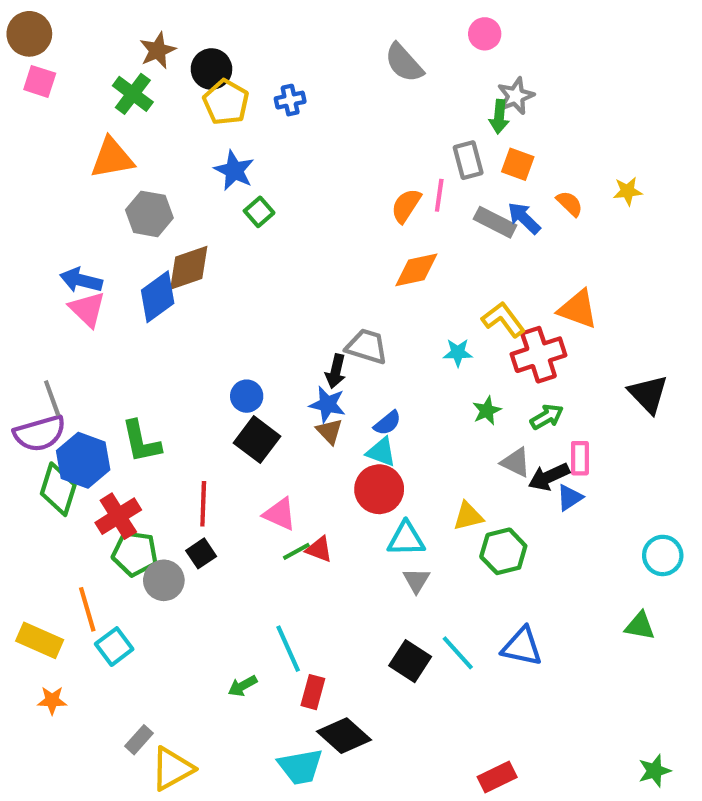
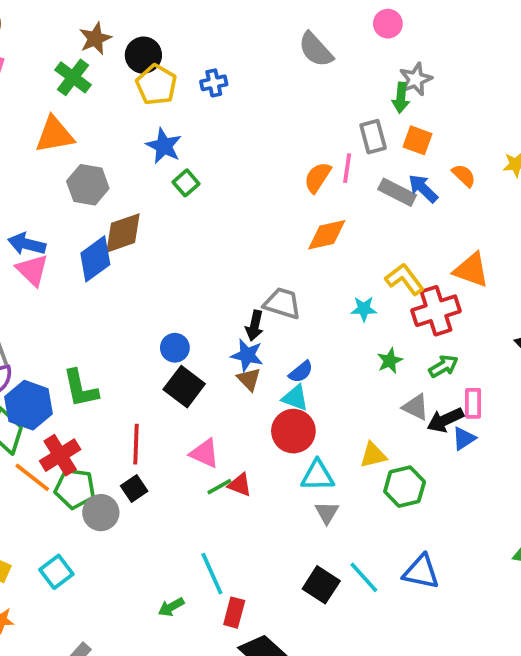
orange line: (87, 609) -> (32, 477), moved, turned -36

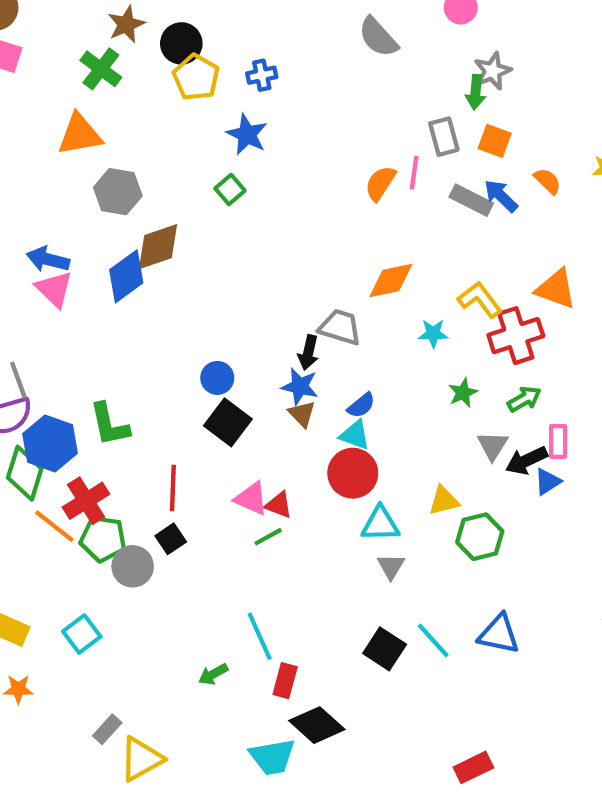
blue star: (164, 146) -> (247, 134), moved
orange diamond: (327, 235) -> (391, 281), moved
gray triangle: (416, 407) -> (492, 446), turned 36
red triangle: (240, 485) -> (279, 505), moved

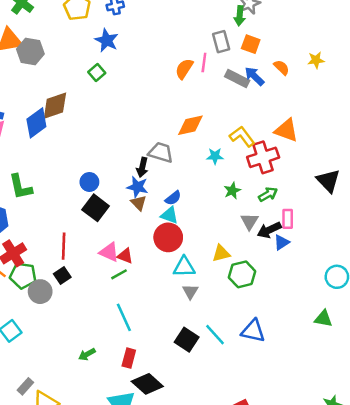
gray hexagon: (118, 192) -> (30, 51), moved
green L-shape: (109, 424) -> (20, 187), moved
cyan line: (260, 636) -> (124, 317), moved

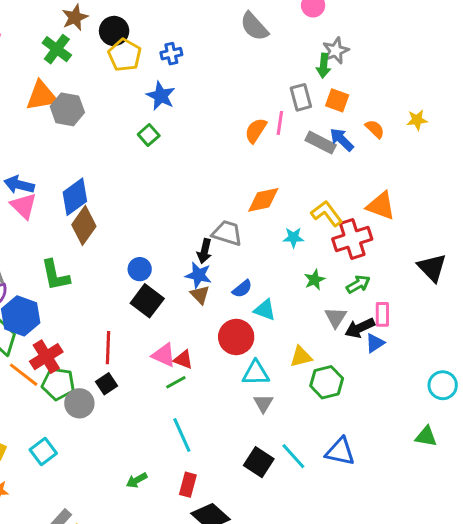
brown diamond: (55, 106) -> (84, 225), moved, turned -36
cyan triangle: (169, 215) -> (265, 310), moved

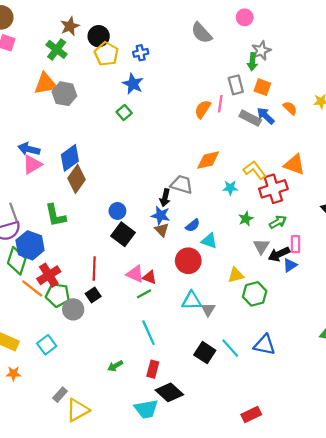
pink triangle: (24, 206) -> (32, 165), turned 45
cyan triangle: (256, 373) -> (192, 301), moved

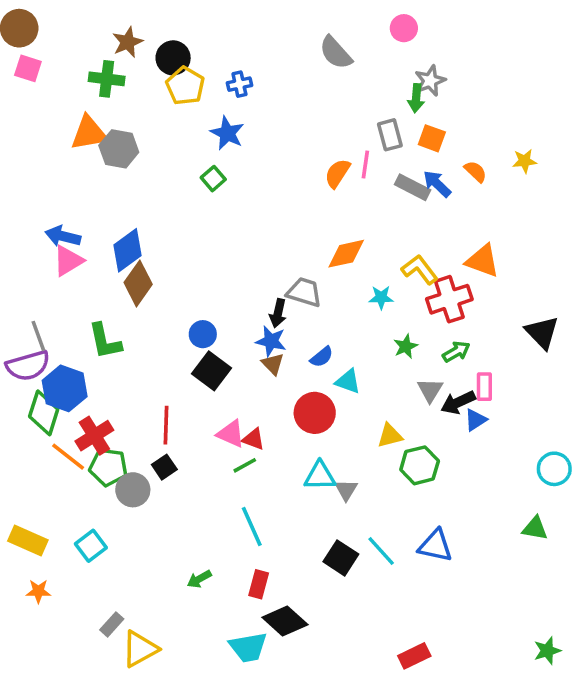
green cross: (57, 49) -> (107, 79), turned -30

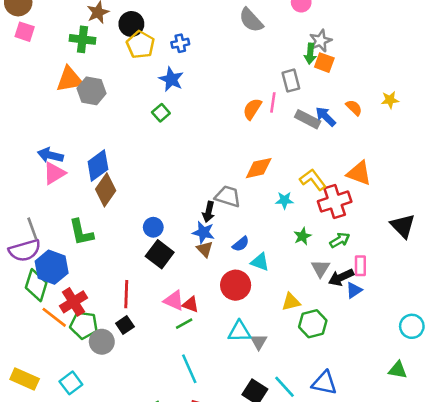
orange square: (432, 138) -> (324, 63), moved

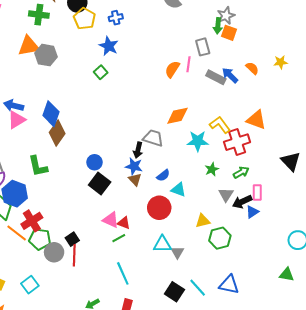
blue diamond: (98, 165) -> (51, 114), turned -35
cyan star: (284, 200) -> (198, 141), size x1.5
red line: (126, 294) -> (74, 255), moved

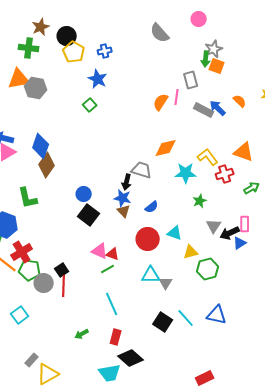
red cross: (237, 142) -> (225, 174), size x0.7
green arrow: (241, 172) -> (252, 188), moved
cyan triangle: (178, 190) -> (175, 233), moved

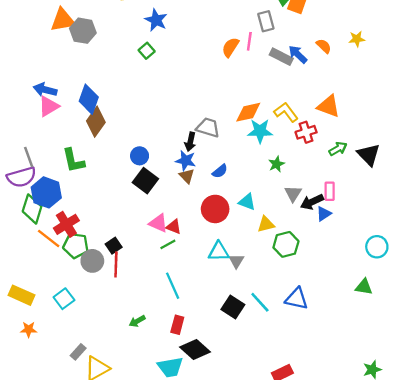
orange diamond: (166, 148) -> (248, 112), moved

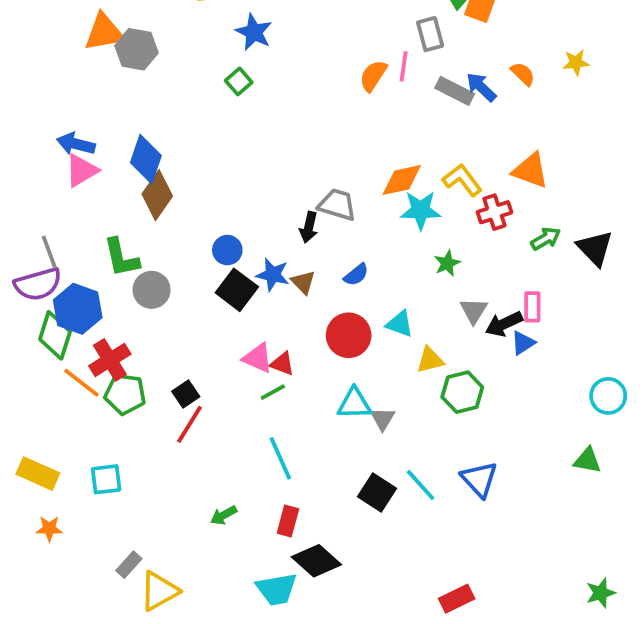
blue star: (186, 161) -> (273, 275), moved
gray circle: (92, 261) -> (152, 290), moved
red line: (116, 264) -> (189, 424), turned 30
cyan square: (64, 299) -> (106, 479), turned 30
blue triangle: (297, 299) -> (479, 479), turned 35

